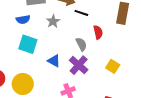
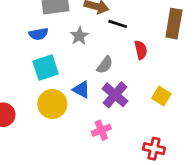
cyan square: (28, 44) -> (46, 68), turned -36
gray semicircle: (81, 44) -> (105, 65), moved, turned 64
yellow circle: (23, 84) -> (52, 104), moved

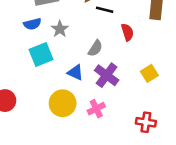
gray star: (79, 36) -> (60, 29), moved
yellow square: (161, 96) -> (149, 73), turned 30
yellow circle: (52, 104) -> (63, 103), moved

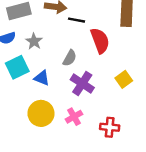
red semicircle: (127, 32) -> (100, 41), size x1.5
blue triangle: (75, 72) -> (42, 78), moved
red cross: (146, 122) -> (110, 127), moved

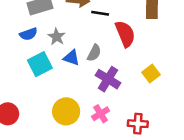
blue triangle: (42, 78) -> (71, 58), moved

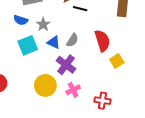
blue semicircle: (28, 34) -> (21, 20), turned 32
red semicircle: (125, 34) -> (102, 41), moved
purple cross: (108, 79) -> (66, 65), moved

